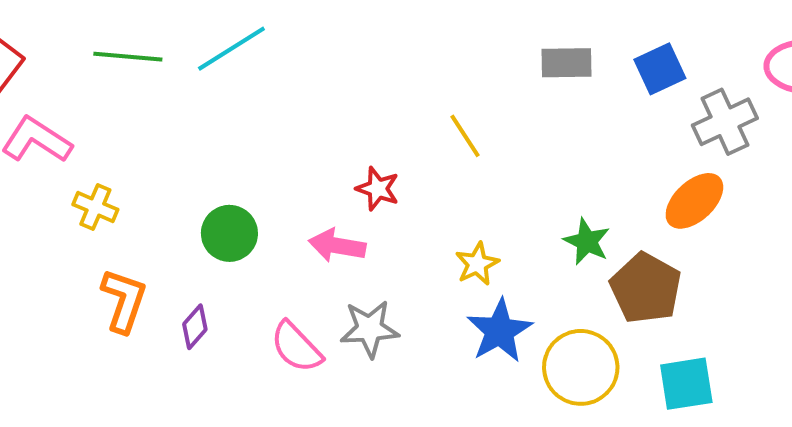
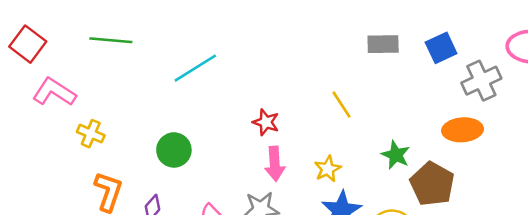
cyan line: (231, 49) -> (195, 68), moved
yellow line: (465, 136) -> (342, 105), moved
orange ellipse: (694, 201) -> (462, 130), turned 39
pink arrow: (337, 246) -> (275, 164), moved, turned -104

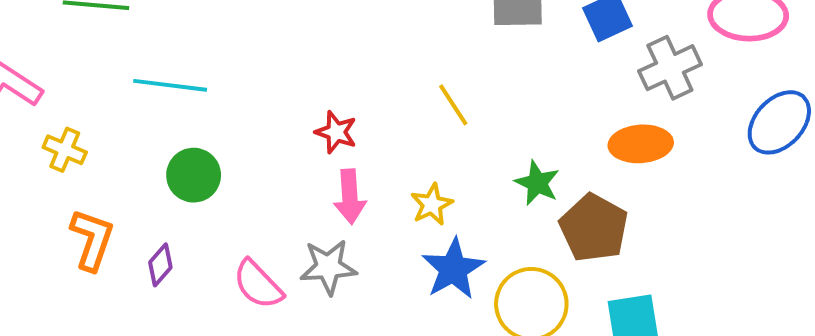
cyan line: (195, 68) -> (170, 85), moved, turned 39

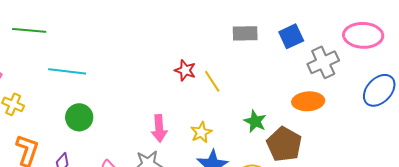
red star: (336, 132) -> (185, 70), moved

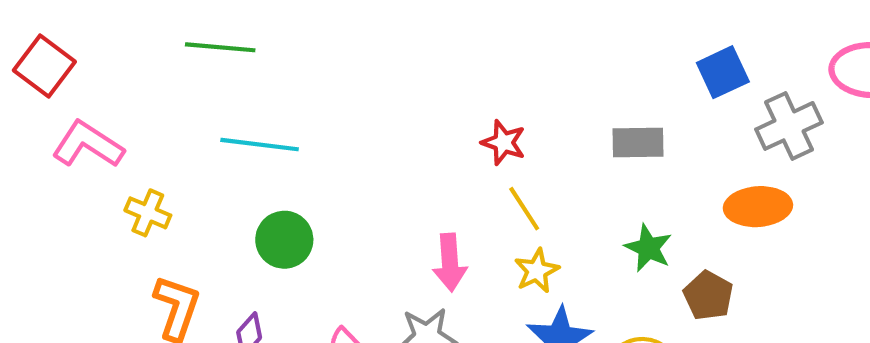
green line: (29, 30) -> (220, 47), moved
gray rectangle: (245, 33) -> (638, 143), moved
yellow line: (212, 81) -> (524, 209), moved
brown pentagon: (284, 144) -> (708, 296), size x0.7

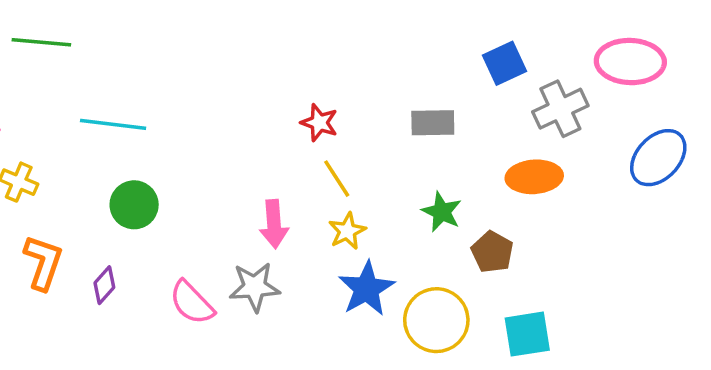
green line: (220, 47) -> (41, 42), moved

